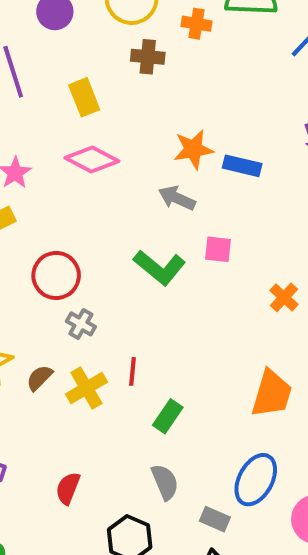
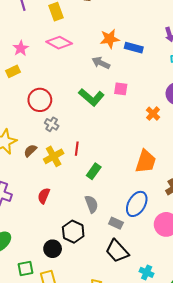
red semicircle: (68, 488) -> (44, 196), moved

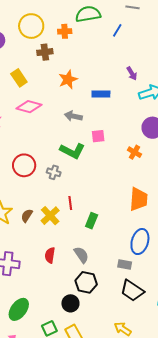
orange star: (110, 39) -> (68, 79), moved
gray cross: (52, 124) -> (54, 172), moved
gray semicircle: (91, 204) -> (81, 255), moved

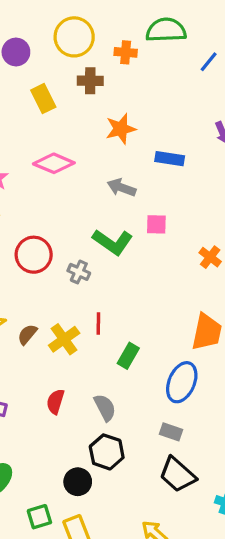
yellow rectangle: (19, 78) -> (43, 99), moved
blue ellipse: (140, 242) -> (182, 382), moved

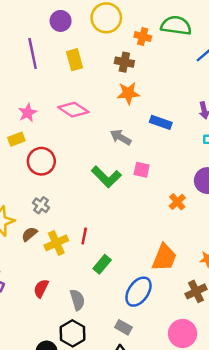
brown cross: (90, 81) -> (124, 62), moved
red circle: (34, 255) -> (41, 161), moved
gray cross: (79, 272) -> (41, 205), moved

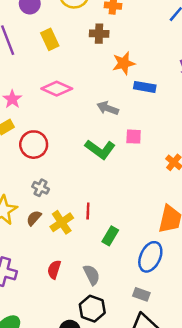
orange star: (128, 93) -> (124, 63), moved

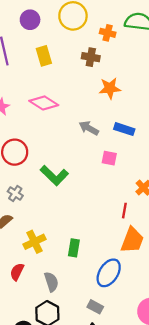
blue rectangle: (145, 87) -> (124, 129), moved
green L-shape: (100, 149) -> (54, 175), moved
red line: (88, 211) -> (124, 211), moved
yellow cross: (62, 222) -> (34, 242), moved
green rectangle: (110, 236) -> (74, 248), turned -30

